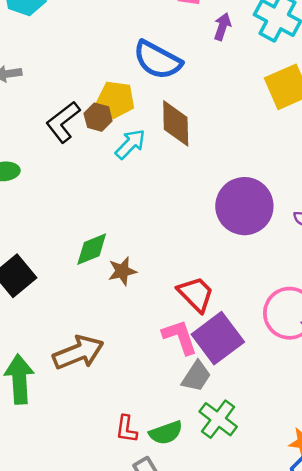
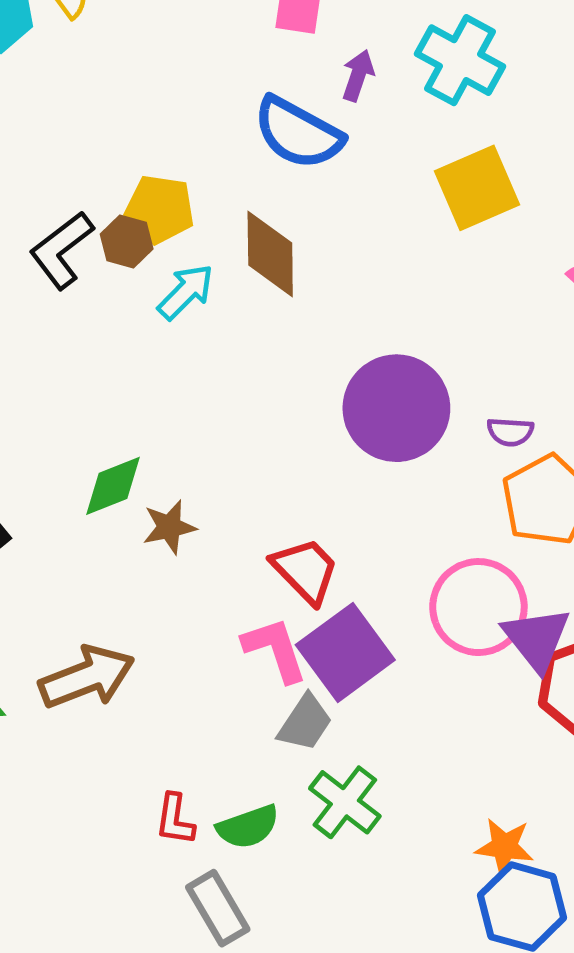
blue semicircle: (158, 60) -> (298, 133), moved

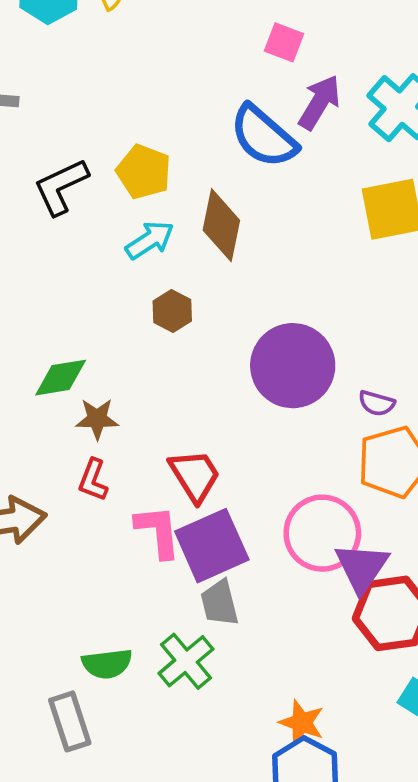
purple arrow: (358, 76) -> (319, 102), size x1.4
brown hexagon: (127, 242) -> (172, 311), moved
gray trapezoid: (305, 723) -> (220, 603), moved, turned 120
red L-shape: (175, 819) -> (93, 480), moved

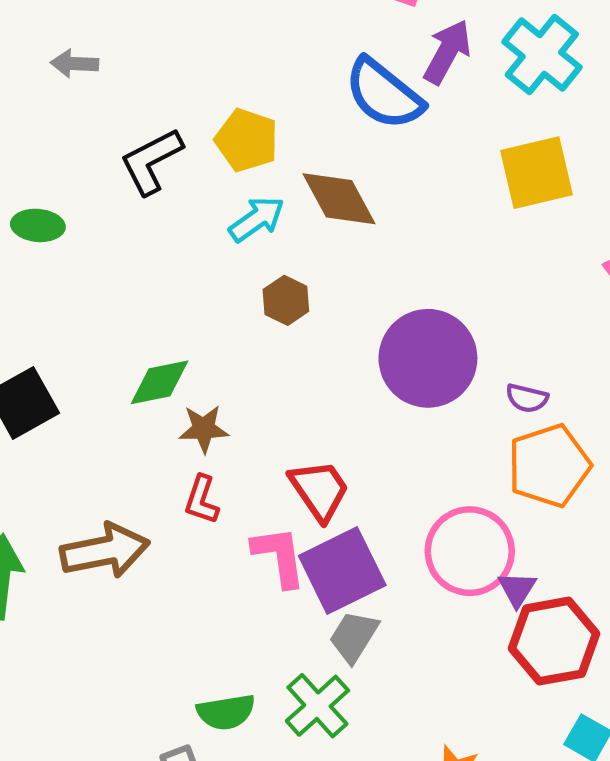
brown diamond: (221, 225) -> (339, 199), turned -38
purple triangle: (362, 567) -> (517, 589), size x0.6
gray trapezoid: (220, 603) -> (354, 637), turned 48

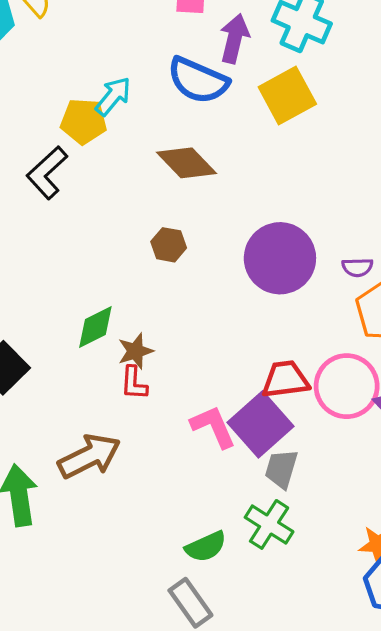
yellow pentagon: (247, 140) -> (84, 121), moved
yellow square: (536, 173) -> (287, 96), moved
cyan arrow: (257, 219) -> (113, 96), moved
red trapezoid: (319, 490) -> (285, 379), moved, turned -48
red L-shape: (202, 500) -> (134, 383), moved

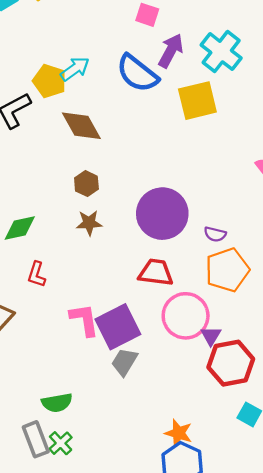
brown diamond: (187, 163) -> (81, 126), moved
brown star: (135, 351) -> (89, 223), moved
red trapezoid: (285, 379) -> (156, 272), moved
green cross: (269, 524) -> (61, 443), moved, size x0.7

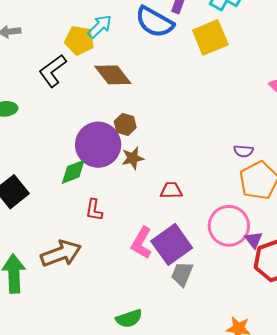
purple circle: (162, 214) -> (98, 145), moved
red trapezoid: (156, 272) -> (171, 190), moved, size x0.7
pink L-shape: (84, 320) -> (142, 243), turned -132

